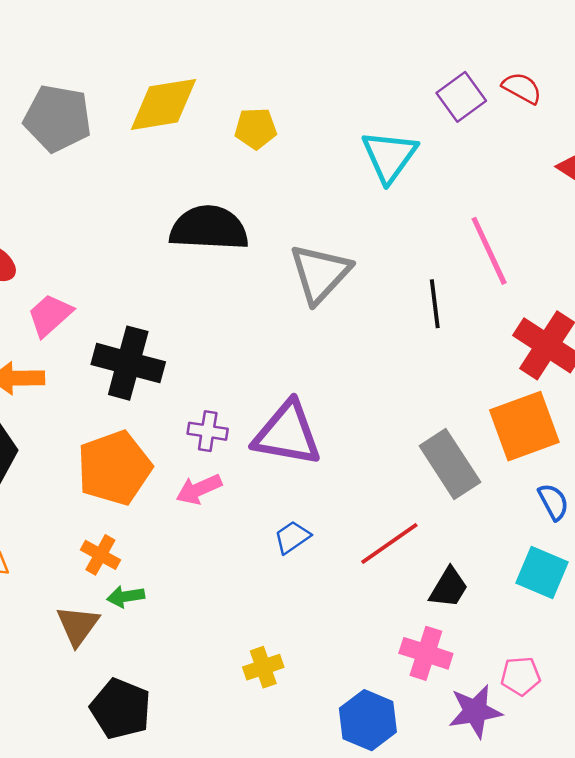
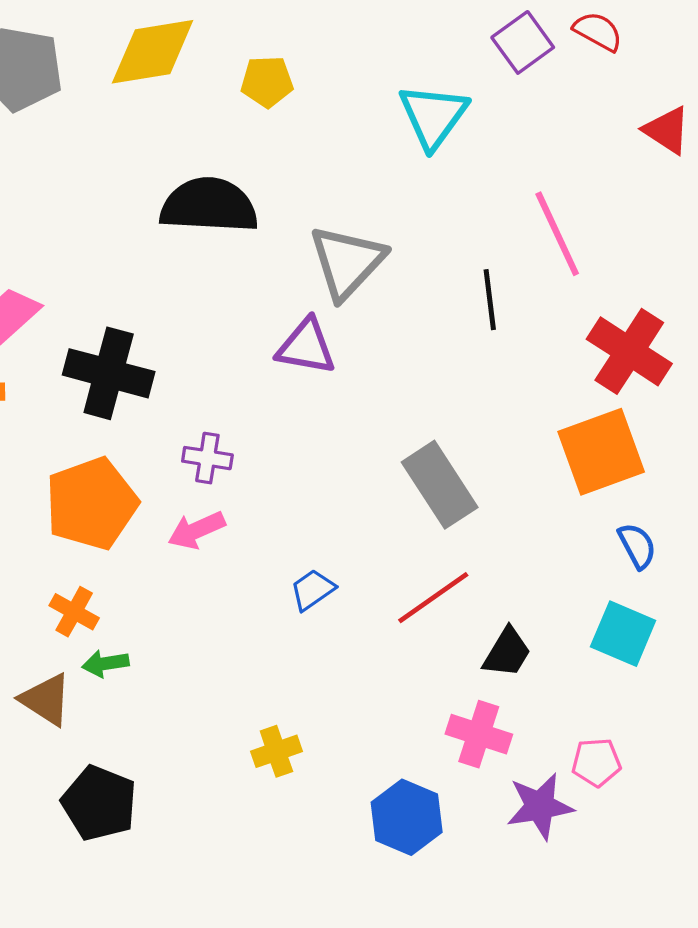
purple triangle: (287, 434) -> (306, 347), moved, size x0.7
gray rectangle: (450, 464) -> (440, 485), moved
brown triangle: (78, 626) -> (46, 700), turned -33

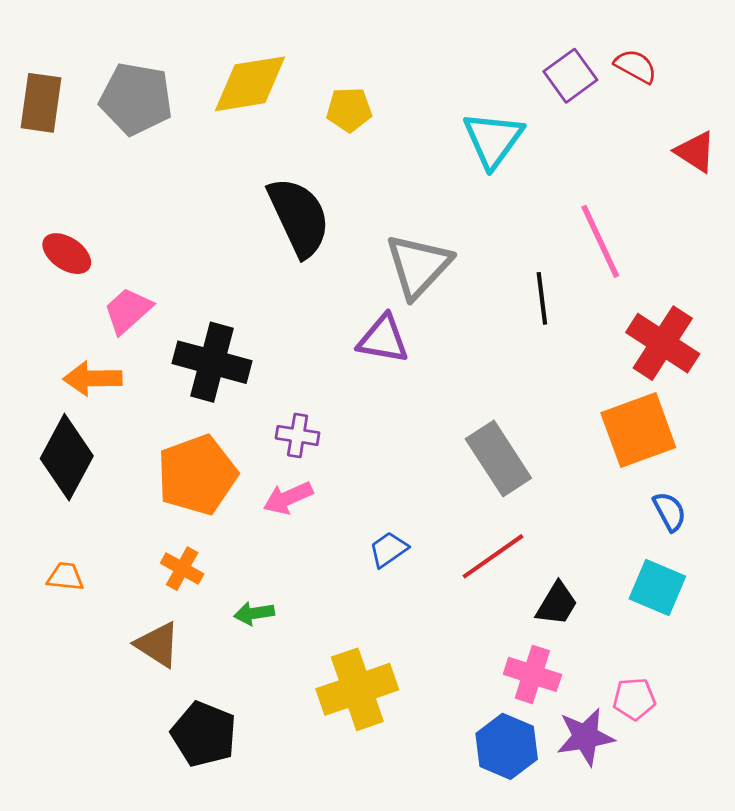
black semicircle: (209, 206) -> (299, 217), turned 62
green arrow: (105, 663) -> (254, 613), moved
yellow cross: (276, 751) -> (357, 689), size x1.8
blue hexagon: (407, 817) -> (507, 746), moved

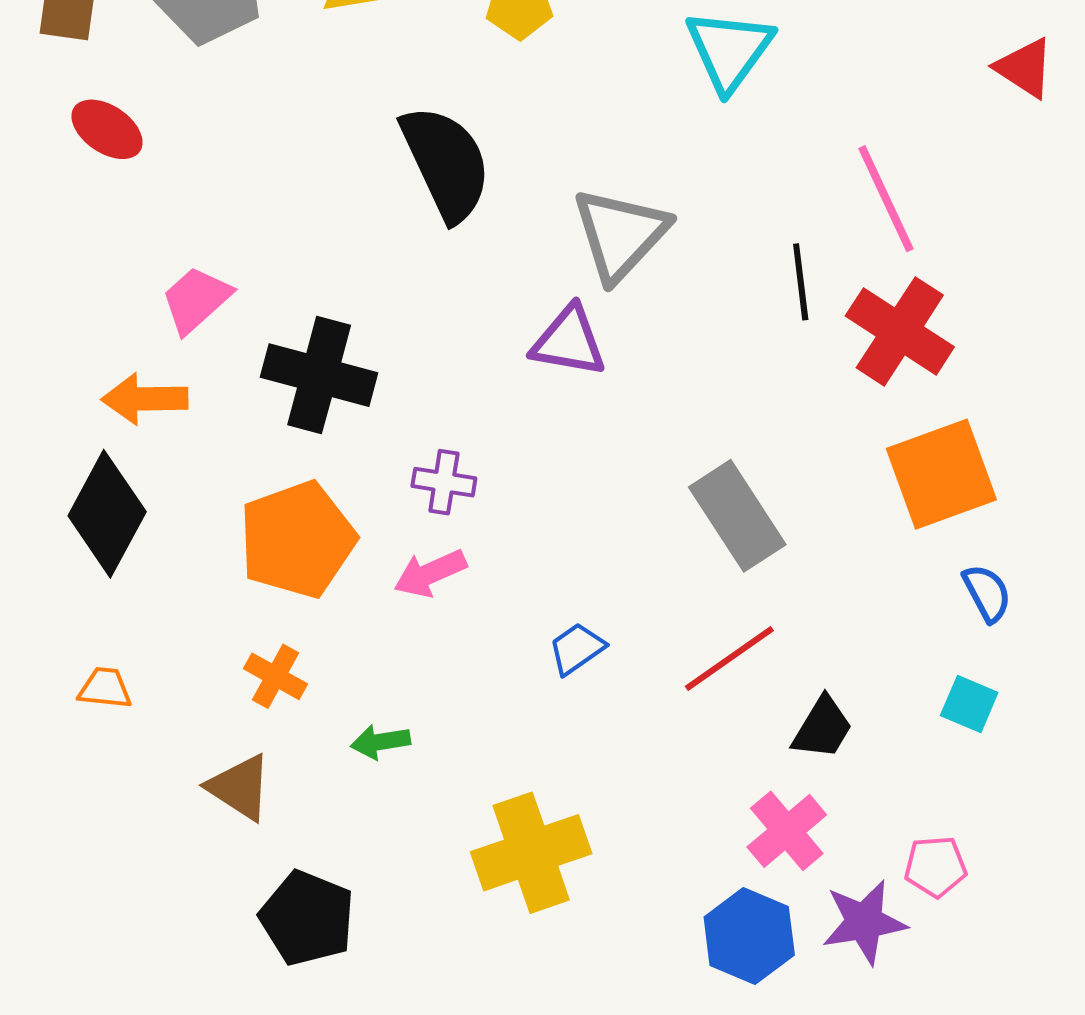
red ellipse: (67, 254) -> (107, 129), moved
red cross: (663, 343) -> (900, 331), moved
cyan square: (657, 588) -> (969, 704), size x0.7
pink cross: (532, 674) -> (787, 831), turned 32

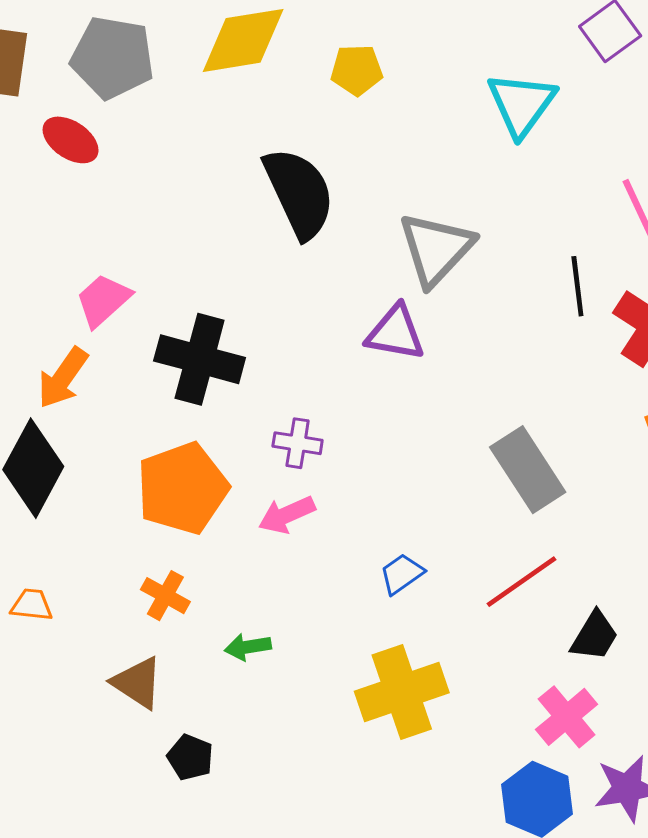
red ellipse: (107, 129) -> (71, 140), moved
orange arrow: (145, 399) -> (63, 378), turned -54
yellow cross: (531, 853) -> (402, 692), moved
black pentagon: (307, 918) -> (190, 757), moved, size x0.6

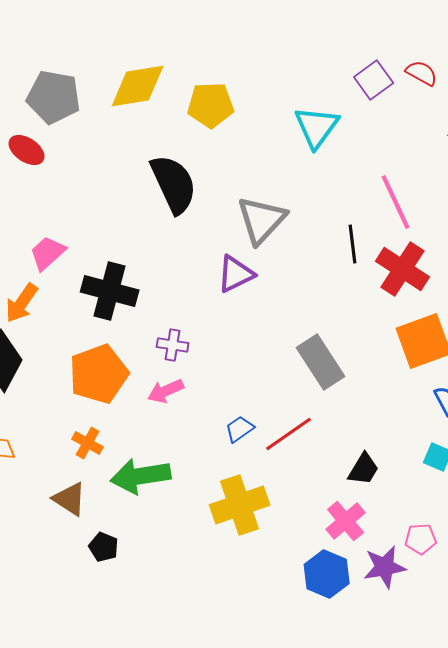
yellow pentagon: (357, 70) -> (211, 105), size x1.4
purple triangle: (396, 333) -> (236, 274), turned -36
red line: (521, 582) -> (289, 434), moved
green arrow: (248, 647) -> (141, 476), size x2.0

